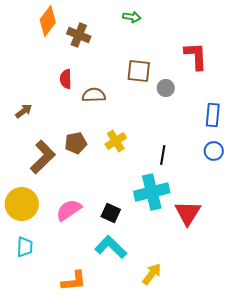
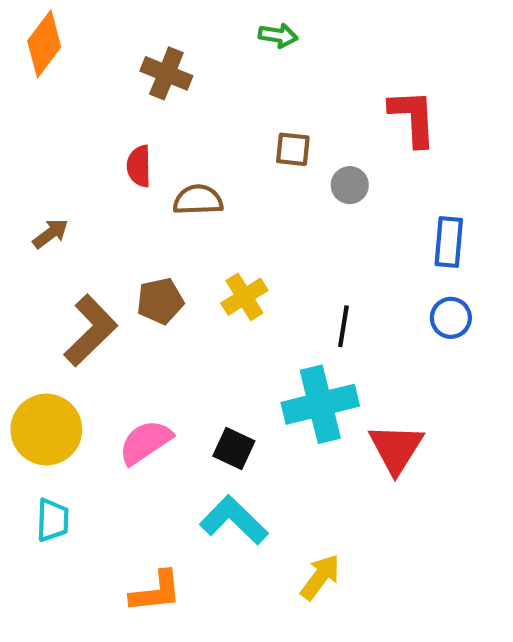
orange diamond: (48, 21) -> (44, 44), moved
brown square: (139, 71) -> (293, 149), size x0.7

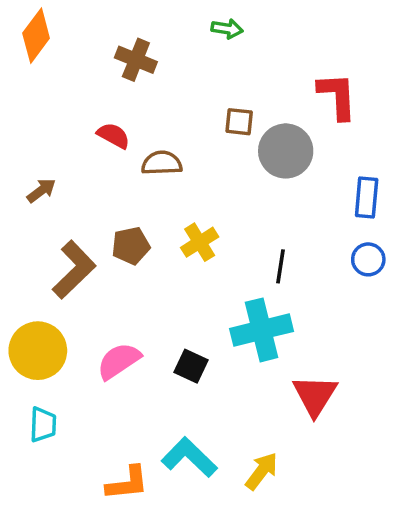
red semicircle: (139, 166) -> (114, 135), turned 120
gray circle: (350, 185) -> (286, 151), size x1.8
red triangle: (396, 448) -> (315, 395), moved
cyan L-shape: (234, 520) -> (189, 457), moved

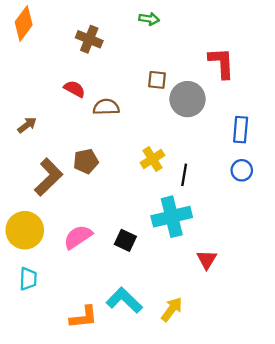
yellow cross: (200, 242) -> (152, 159), moved
red triangle: (315, 395) -> (207, 260), size x0.7

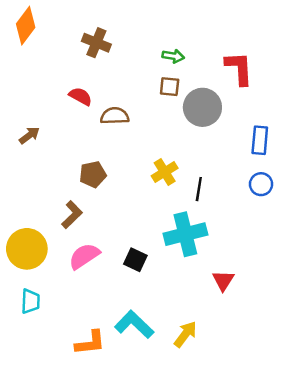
green arrow: (149, 19) -> (173, 56), moved
brown L-shape: (49, 177) -> (72, 215), moved, size x0.7

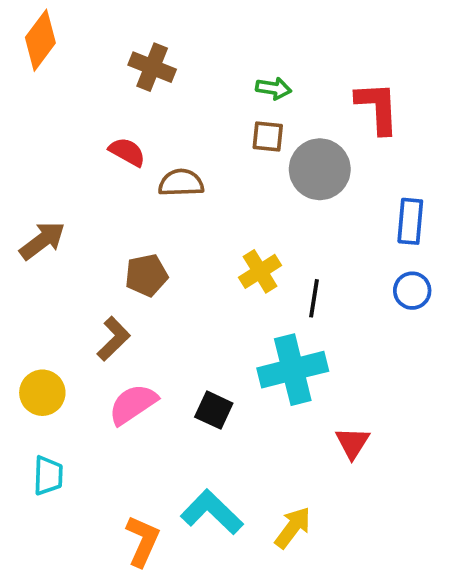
brown arrow: (29, 135) -> (42, 241), moved, size x1.4
yellow circle: (27, 249) -> (42, 393), size x0.7
orange L-shape: (90, 343) -> (143, 541), turned -60

